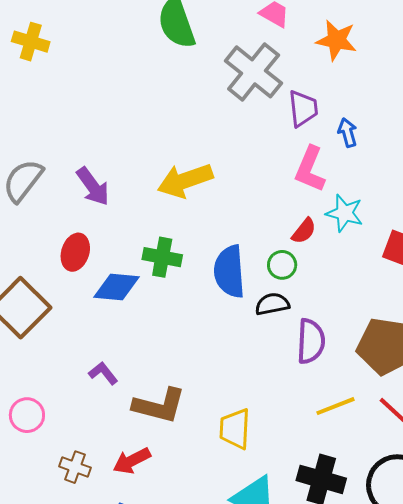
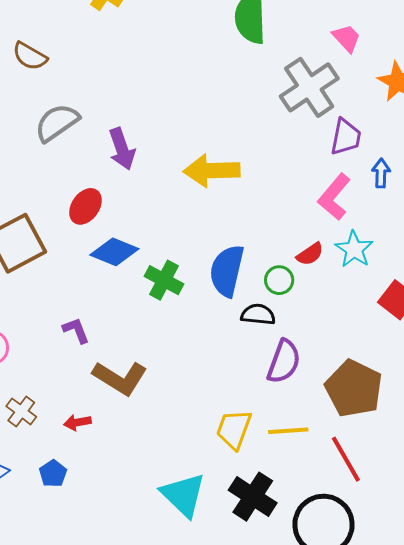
green cross: (162, 257) -> (164, 280), moved
yellow trapezoid: (235, 429) -> (234, 429), moved
red arrow: (132, 461) -> (77, 422), size x0.7

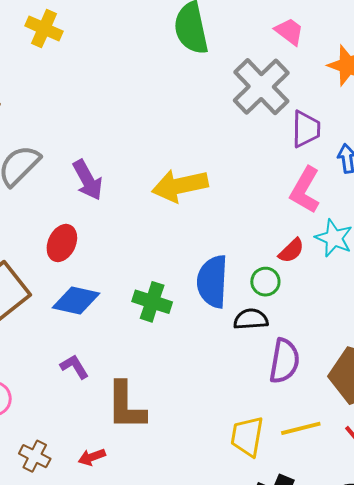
blue diamond: (114, 252) -> (76, 301), moved
brown L-shape: (120, 378) -> (126, 406), turned 68

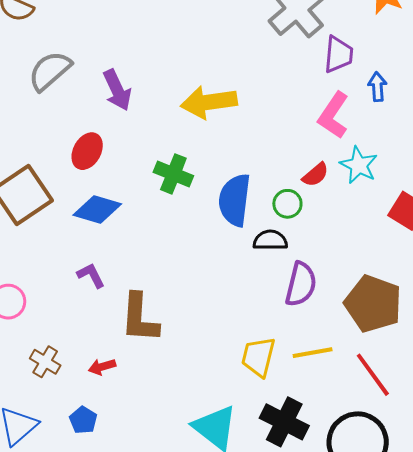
green cross: (152, 302) -> (173, 174), moved

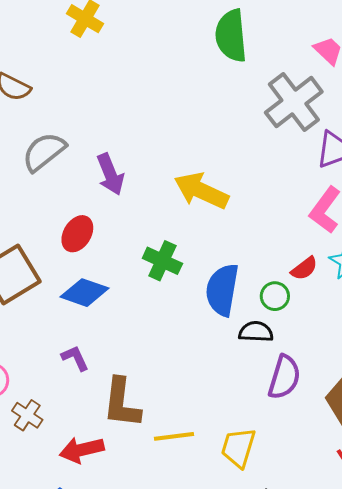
yellow arrow: (209, 102) -> (201, 191), turned 30
yellow line: (313, 353) -> (174, 436), moved
brown cross: (45, 362) -> (27, 415), moved
red arrow: (102, 367) -> (82, 450), size x1.6

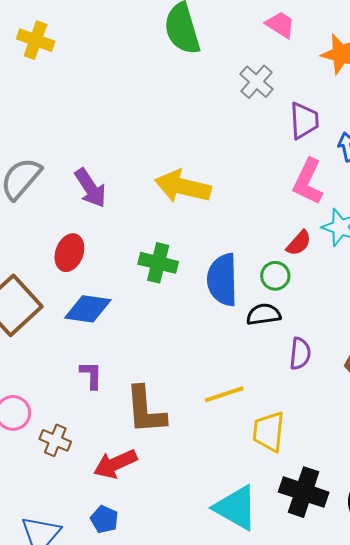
gray cross: (294, 102) -> (257, 82), size x0.6
purple L-shape: (75, 358) -> (91, 375), turned 36
purple semicircle: (284, 377) -> (300, 354), size x0.7
yellow line: (174, 436) -> (224, 394), moved

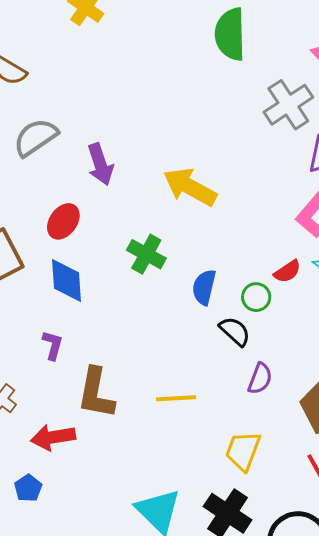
gray cross: (257, 82) -> (288, 105), size x1.4
blue semicircle: (222, 280) -> (204, 287), size x0.7
blue diamond: (88, 309) -> (67, 281), turned 63
black semicircle: (264, 314) -> (235, 331), turned 36
yellow trapezoid: (269, 432) -> (243, 451), moved

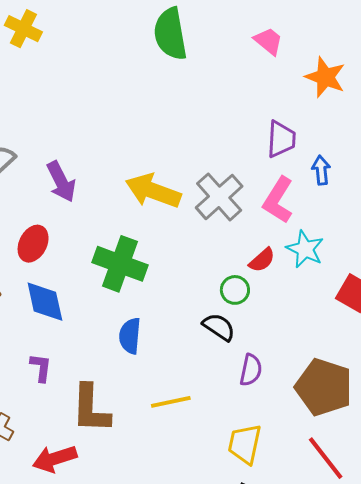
gray cross: (288, 105) -> (219, 197), moved
green cross: (146, 254) -> (120, 264), size x1.4
blue semicircle: (204, 287) -> (130, 336), moved

